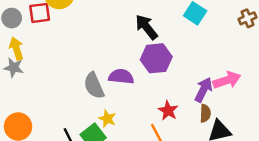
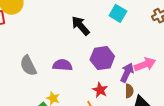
purple hexagon: (156, 58) -> (102, 58), moved
gray semicircle: (94, 86) -> (28, 66), moved

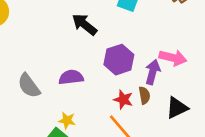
pink arrow: (145, 64) -> (173, 58), turned 45
brown semicircle: (129, 91) -> (144, 95), moved

